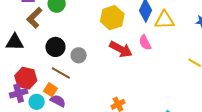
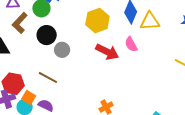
black circle: (55, 47) -> (47, 35), moved
gray circle: (79, 55) -> (62, 50), moved
orange square: (50, 90) -> (29, 97), moved

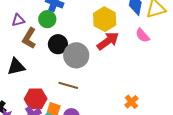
gray circle: (62, 50) -> (76, 55), size x1.6
red arrow: (107, 52) -> (108, 41), moved, turned -50

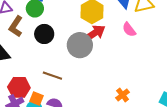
gray circle: (76, 55) -> (80, 45), moved
orange cross: (131, 102) -> (123, 95), moved

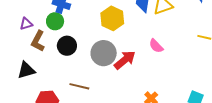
pink semicircle: (129, 30) -> (156, 46), moved
red arrow: (94, 33) -> (125, 60), moved

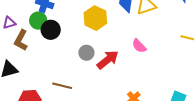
black circle: (67, 46) -> (51, 30), moved
gray circle: (104, 53) -> (86, 53), size x0.6

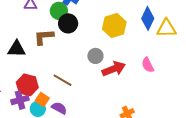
brown L-shape: (21, 40) -> (44, 37), moved, turned 40

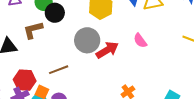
gray circle: (95, 56) -> (87, 40), size x1.6
brown line: (62, 80) -> (59, 70), turned -42

